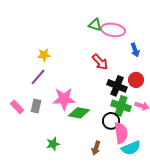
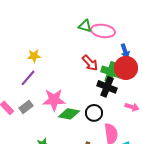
red circle: (136, 80) -> (126, 68), moved, size x1.5
gray rectangle: (36, 106) -> (26, 107), turned 40
green cross: (121, 106) -> (111, 72), moved
black circle: (111, 121) -> (94, 113), moved

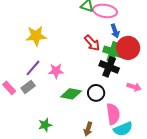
blue arrow: (125, 51) -> (115, 31), moved
yellow star: (34, 56) -> (36, 36), size x1.5
purple line: (28, 78) -> (33, 68), moved
pink star: (54, 100) -> (56, 71), moved, size x0.7

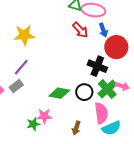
red arrow: (92, 43) -> (80, 30), moved
green cross: (113, 52) -> (107, 89), moved, turned 30
pink star: (56, 71) -> (44, 116), moved

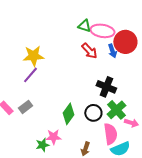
red circle: (116, 47) -> (125, 42), moved
purple line: (21, 67) -> (30, 75), moved
pink arrow: (122, 86) -> (131, 123), moved
green diamond: (59, 93) -> (68, 114), turned -65

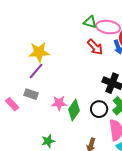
gray rectangle: (25, 107) -> (31, 94), moved, turned 56
pink star: (53, 137) -> (59, 103), moved

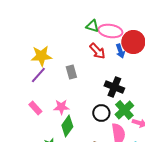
gray rectangle: (31, 94) -> (71, 72), moved, turned 56
pink rectangle: (12, 104) -> (35, 108), moved
green diamond: (74, 110) -> (67, 126), moved

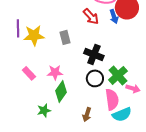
yellow star: (41, 56) -> (34, 35), moved
purple line: (38, 75) -> (18, 28), moved, turned -42
black cross: (114, 87) -> (94, 54), moved

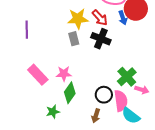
yellow star: (34, 35) -> (78, 19), moved
black cross: (94, 54) -> (101, 39), moved
pink rectangle: (29, 73) -> (38, 75), size x1.5
black circle: (95, 78) -> (104, 95), moved
cyan semicircle: (122, 114) -> (131, 116), turned 60

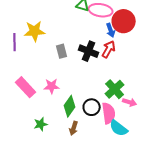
red arrow: (100, 18) -> (109, 49), moved, turned -108
yellow star: (78, 19) -> (35, 31), moved
green diamond: (70, 93) -> (70, 106), moved
brown arrow: (96, 116) -> (74, 128), moved

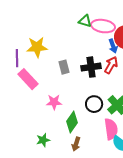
black cross: (89, 51) -> (91, 67), turned -30
pink rectangle: (26, 87) -> (28, 79), moved
black circle: (92, 107) -> (94, 104), moved

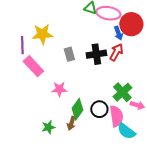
black circle: (94, 104) -> (99, 109), moved
brown arrow: (76, 144) -> (71, 123), moved

